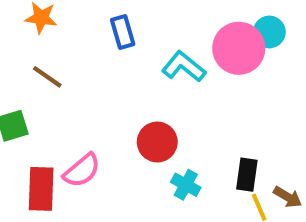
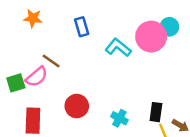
brown line: (47, 77) -> (51, 61), moved
red circle: (157, 142) -> (77, 106), moved
pink semicircle: (82, 171) -> (37, 77), moved

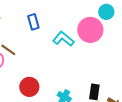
cyan circle: (169, 27) -> (106, 12), moved

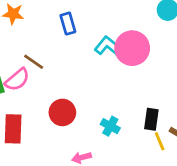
pink circle: (90, 30) -> (132, 48), moved

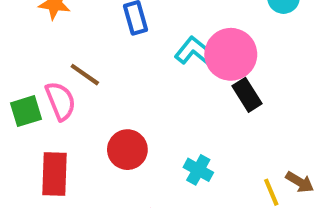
pink semicircle: (17, 80) -> (61, 101), turned -72
black rectangle: (151, 119) -> (247, 95), moved, turned -40

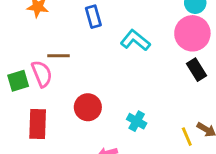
pink circle: (231, 54) -> (192, 33), moved
brown line: (85, 75) -> (59, 56), turned -35
black rectangle: (247, 95) -> (197, 70), moved

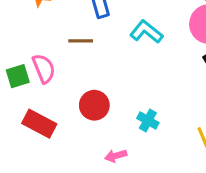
brown line: (59, 56) -> (81, 41), moved
red rectangle: (38, 124) -> (39, 124), turned -64

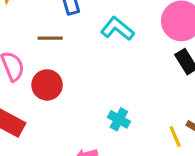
red circle: (94, 105) -> (47, 85), moved

